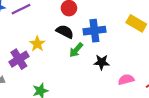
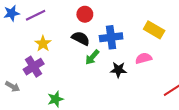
yellow star: (37, 44) -> (43, 44), moved
pink semicircle: (126, 80) -> (144, 58), moved

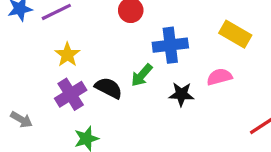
black semicircle: (81, 38) -> (109, 88), moved
purple cross: (34, 67) -> (71, 94), moved

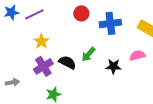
blue cross: (170, 45) -> (110, 23), moved
gray arrow: (21, 120) -> (12, 82), turned -40

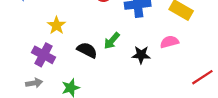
purple cross: (43, 66) -> (44, 55), moved, turned -30
gray arrow: (12, 82) -> (34, 83), moved

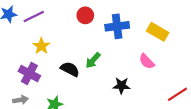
pink semicircle: (169, 42) -> (147, 61), turned -119
black star: (141, 55) -> (121, 86), moved

